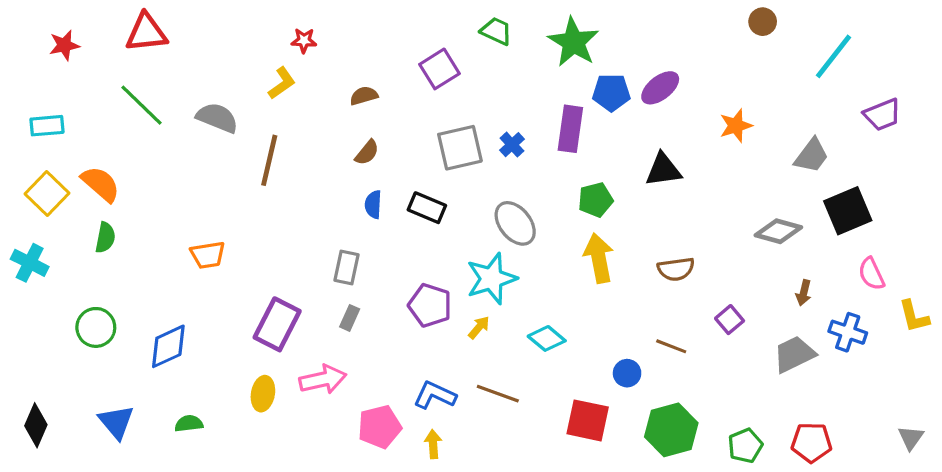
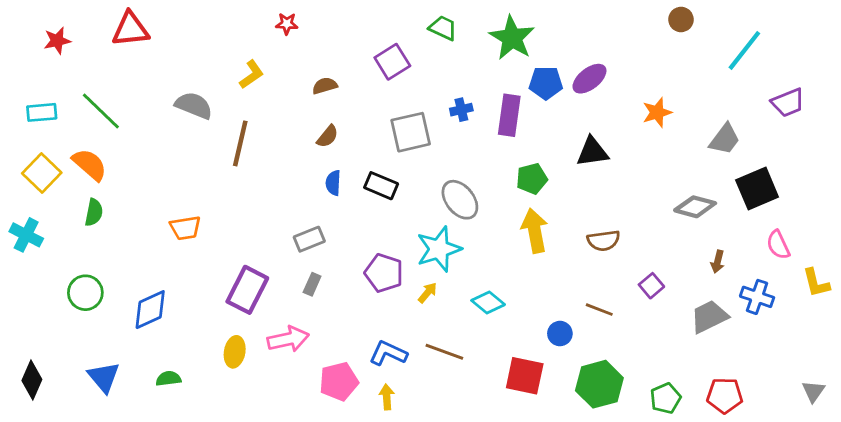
red star: (304, 41) -> (287, 24), moved
green line: (142, 105) -> (101, 111), moved
blue cross: (512, 145) -> (461, 110), moved, turned 30
gray rectangle: (346, 268) -> (309, 239), turned 56

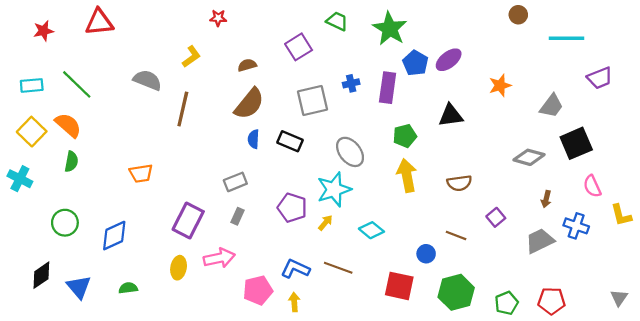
cyan line: (744, 50) -> (567, 38), turned 52
blue pentagon: (546, 83) -> (415, 63), turned 30
brown semicircle: (328, 136) -> (249, 104), size x1.8
black diamond: (32, 380) -> (41, 275), moved, turned 32

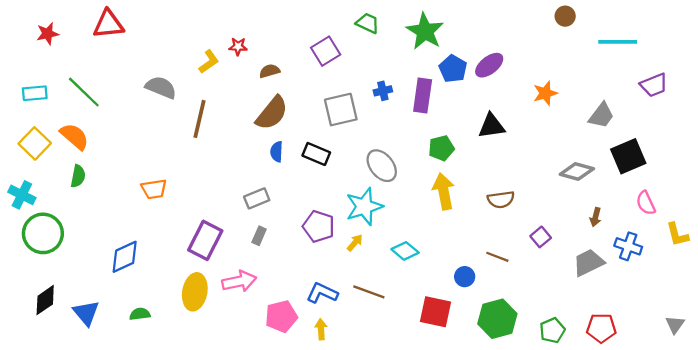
red star: (218, 18) -> (238, 46), moved
green circle: (65, 223) -> (43, 233), moved, size x1.4
yellow ellipse: (179, 268) -> (195, 292), size x1.4

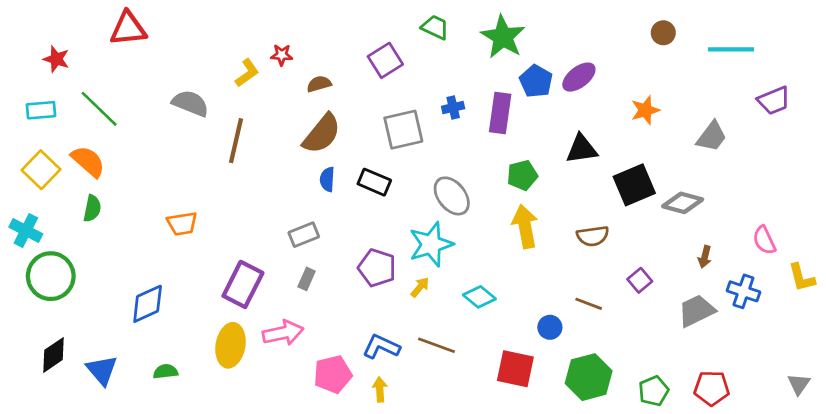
brown circle: (565, 16) -> (663, 33), moved
red star: (48, 34) -> (56, 59), moved, turned 30
black square: (628, 156) -> (634, 185), moved

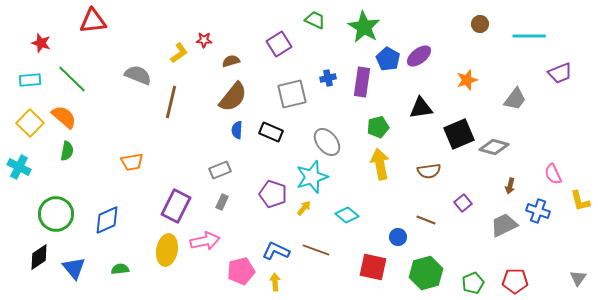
green circle: (51, 276) -> (56, 214), moved

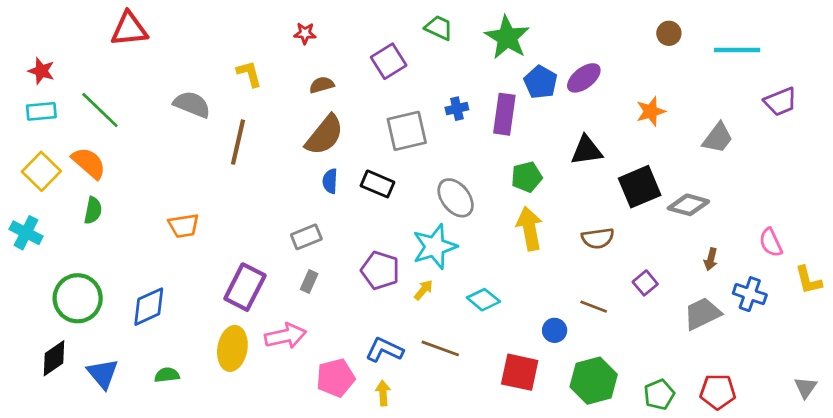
red star: (204, 40) -> (305, 33), moved
red star: (41, 43) -> (41, 71), moved
yellow L-shape: (179, 53) -> (249, 74), turned -70

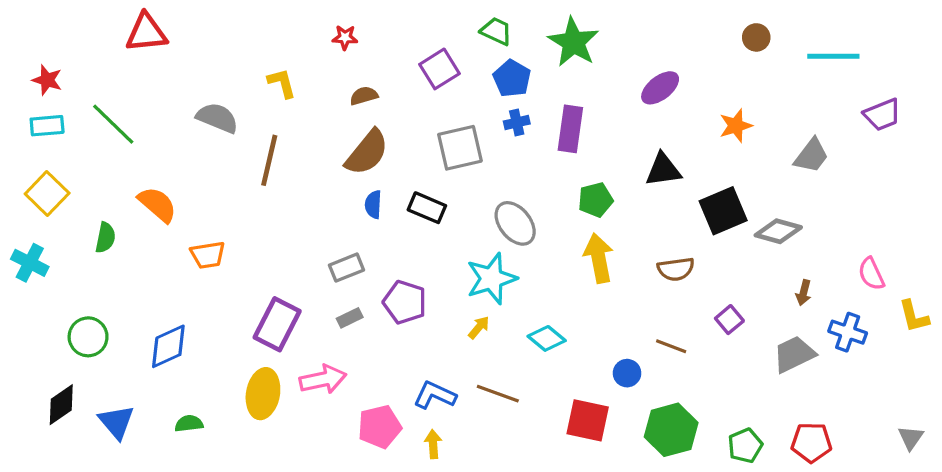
blue pentagon: (541, 82) -> (512, 78), moved
orange semicircle: (89, 163) -> (157, 204), moved
purple pentagon: (380, 270) -> (405, 302), moved
gray rectangle: (309, 282) -> (350, 318), turned 40
green circle: (78, 298) -> (88, 337), size x0.7

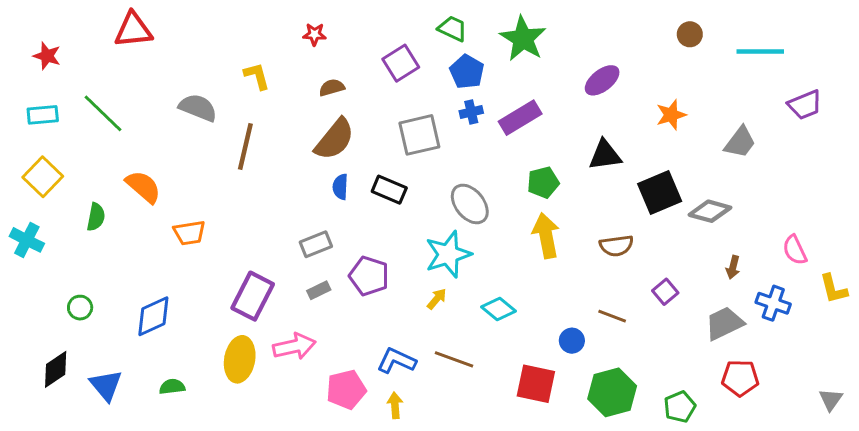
red star: (47, 80) -> (47, 56), moved
purple rectangle: (570, 129) -> (520, 118), turned 51
green circle: (88, 337) -> (80, 308), size x0.7
red pentagon: (811, 442) -> (740, 378), moved

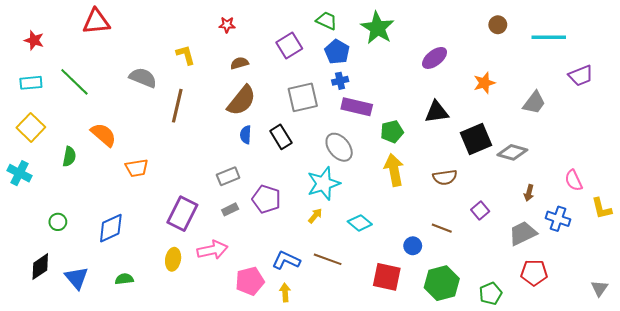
purple rectangle: (520, 118) -> (357, 107), moved, turned 44
black rectangle: (389, 190) -> (281, 137), turned 35
yellow ellipse: (240, 359) -> (173, 259), size x0.7

